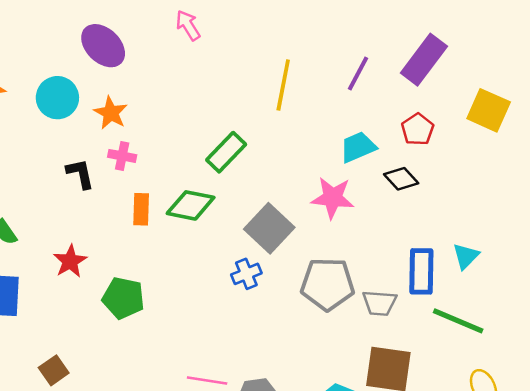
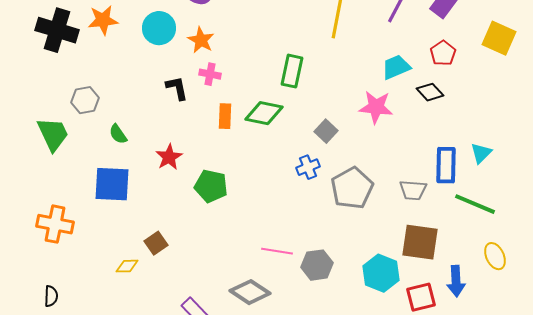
green rectangle: (226, 152) -> (292, 71), turned -32
gray square: (269, 228) -> (326, 131), size x0.6
gray pentagon: (328, 284) -> (352, 188), moved, turned -30

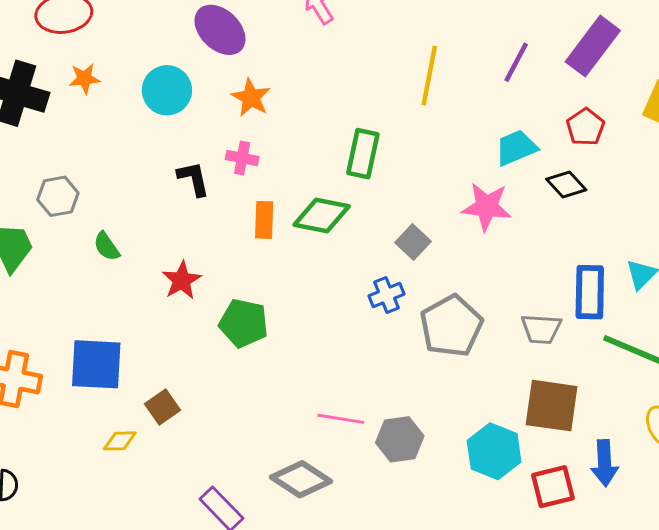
orange star: (103, 20) -> (84, 78), size x0.7
orange star: (201, 40) -> (251, 98), moved
blue square: (112, 184) -> (96, 364), moved

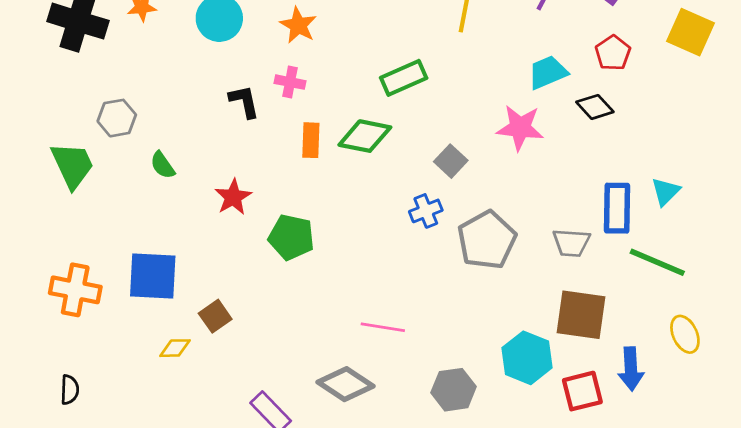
green rectangle: (363, 154) -> (404, 78), turned 54
gray hexagon: (400, 439) -> (454, 390), moved

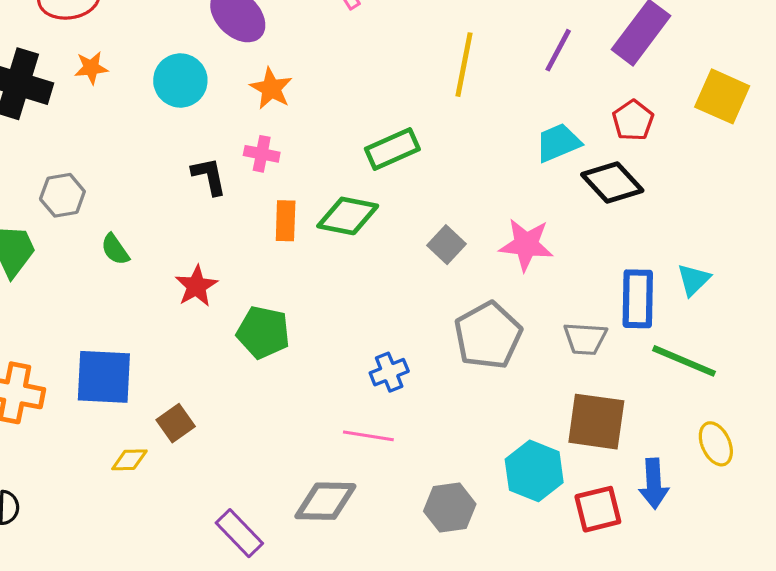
black diamond: (595, 107) -> (612, 182), size x1.4
pink star: (520, 128) -> (526, 245), moved
blue cross: (426, 211) -> (389, 372), moved
gray diamond: (345, 384) -> (325, 501), turned -32

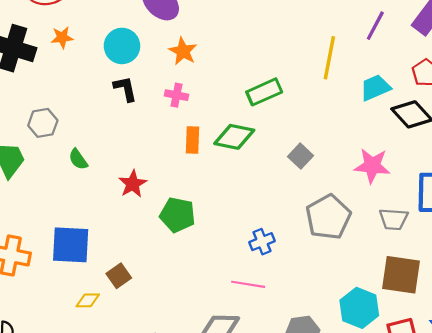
yellow line: (464, 65) -> (329, 58), moved
black L-shape: (209, 176) -> (125, 89), moved
pink star: (526, 245) -> (372, 166), moved

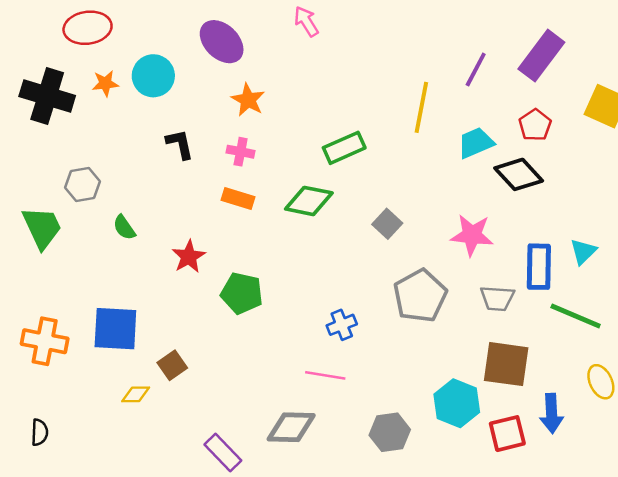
cyan circle: (122, 46) -> (153, 76), moved
orange rectangle: (193, 140) -> (238, 198), moved, turned -75

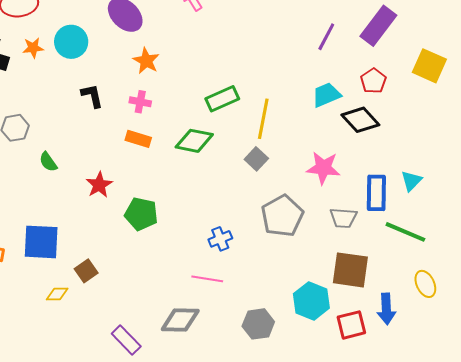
yellow line: (421, 107) -> (263, 119), moved

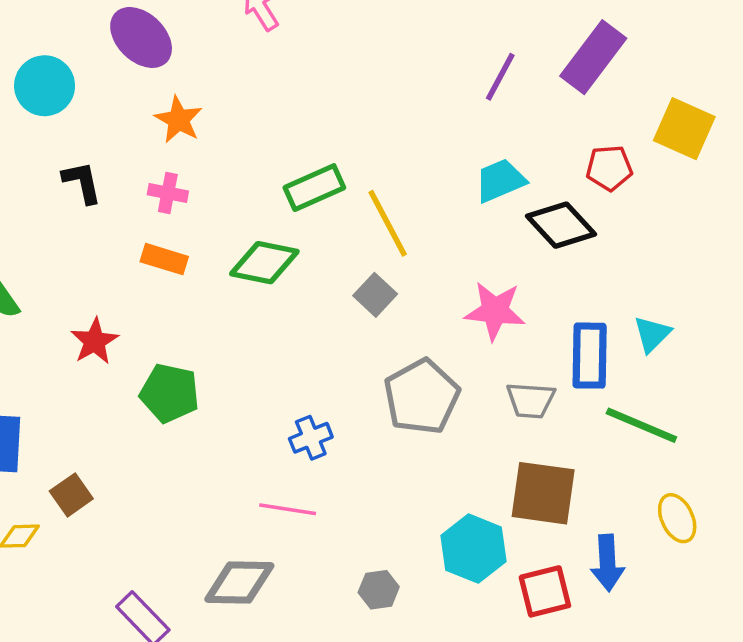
red pentagon: (373, 81) -> (609, 168), moved, turned 30
yellow line: (263, 119) -> (388, 223), turned -39
gray hexagon: (258, 324) -> (379, 590), size x0.7

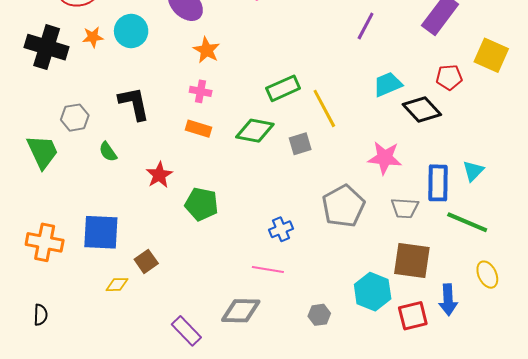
purple line: (500, 77) -> (366, 26), moved
black L-shape: (82, 182) -> (134, 103), moved, size x1.4
gray square: (375, 295) -> (300, 144), moved, turned 30

